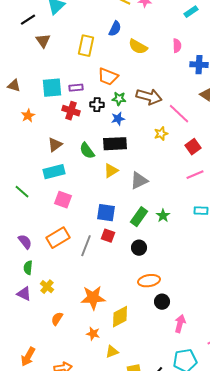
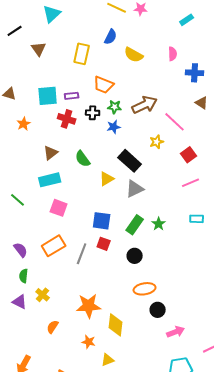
black line: (28, 20) -> (15, 31), moved
brown arrow: (149, 97) -> (145, 105), turned -40
black rectangle: (115, 144) -> (130, 161), moved, turned 45
yellow diamond: (120, 317) -> (116, 325), turned -55
pink arrow: (180, 324) -> (176, 332), turned 54

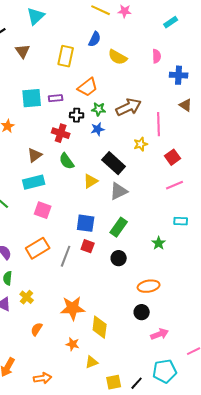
orange trapezoid: (104, 85) -> (88, 87), turned -60
red cross: (67, 119) -> (61, 133), moved
pink line: (175, 122) -> (159, 124), turned 45
green star: (159, 224) -> (159, 243), moved
orange ellipse: (145, 289) -> (149, 286), moved

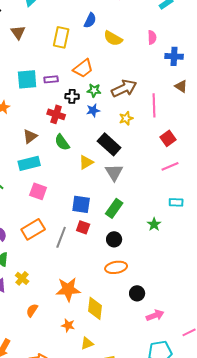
yellow star: (141, 144) -> (126, 118), moved
gray triangle: (119, 191) -> (114, 172), turned -36
orange ellipse: (149, 286) -> (116, 267), moved

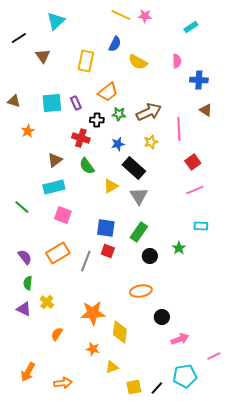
purple rectangle: (51, 79) -> (76, 103), turned 72
blue star: (93, 110) -> (118, 144), moved
black circle: (114, 239) -> (150, 256), moved

